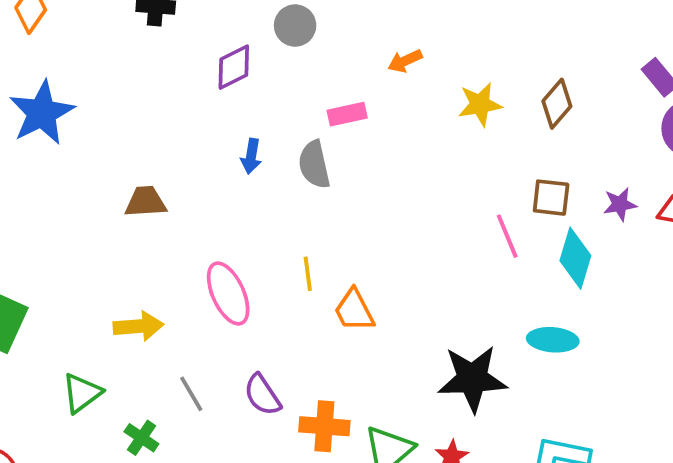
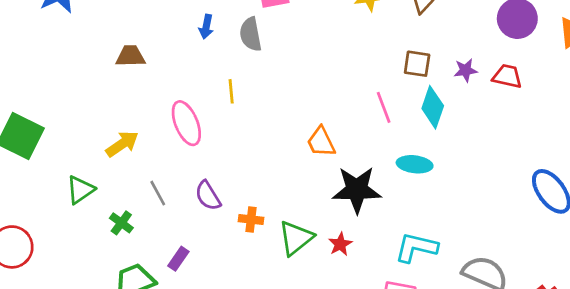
pink line: (507, 236) -> (384, 107), moved
yellow line: (308, 274) -> (231, 91), moved
orange trapezoid: (354, 310) -> (321, 142), moved
yellow arrow: (138, 326) -> (122, 144), turned -32
orange cross: (324, 426) -> (251, 219), size x0.7

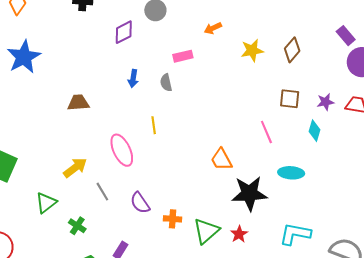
gray semicircle: (251, 34) -> (166, 83), size x0.7
cyan diamond: (433, 107) -> (315, 131), moved, size x0.7
gray line: (158, 193) -> (102, 192), moved

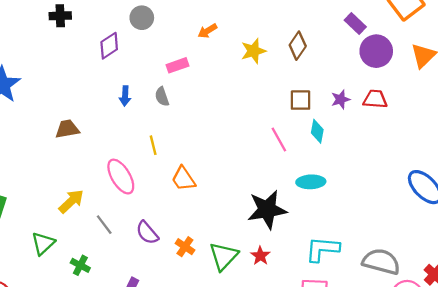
cyan diamond: (315, 131) -> (317, 131), moved
orange trapezoid: (222, 159) -> (183, 179), moved
orange cross: (173, 219) -> (185, 247), turned 36

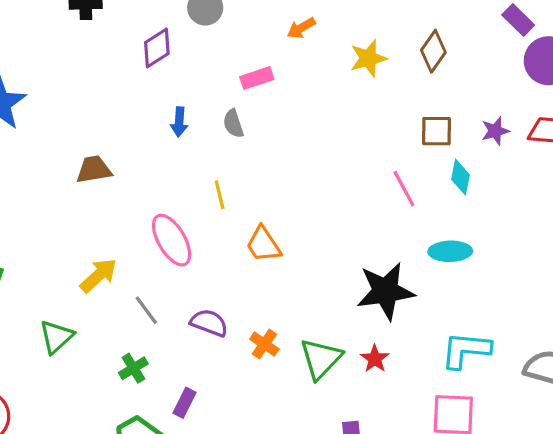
purple semicircle: (147, 233) -> (209, 323), turned 150
green cross: (80, 265) -> (133, 368), moved, turned 30

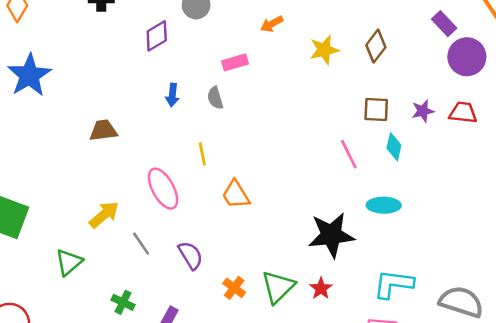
purple semicircle: (209, 323) -> (191, 255), turned 36
orange cross: (264, 344) -> (234, 288), moved
green cross: (133, 368) -> (123, 302), moved, turned -35

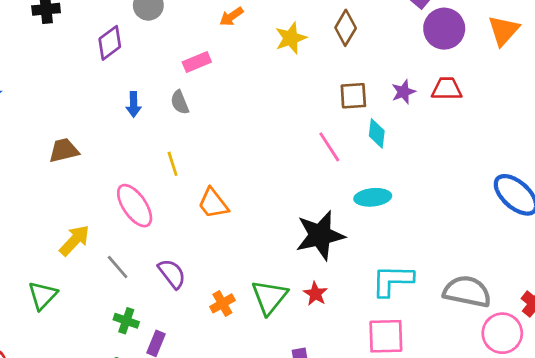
orange cross: (234, 288) -> (222, 303), turned 30
green cross: (123, 302) -> (126, 321), moved

